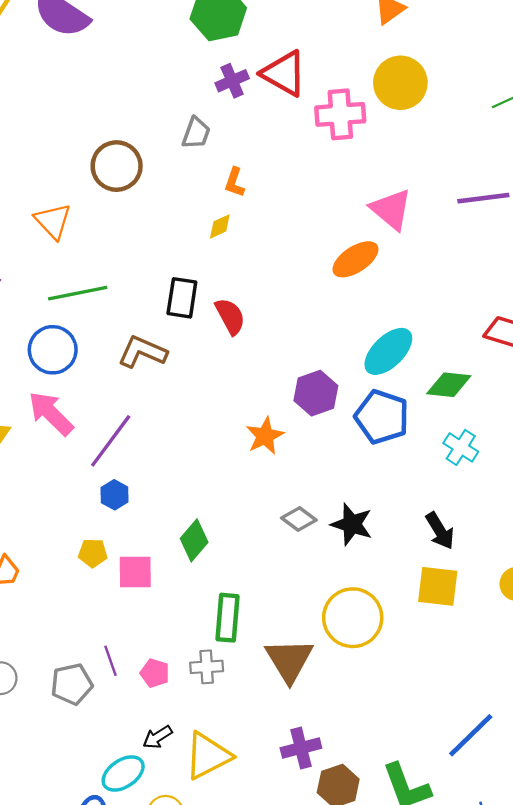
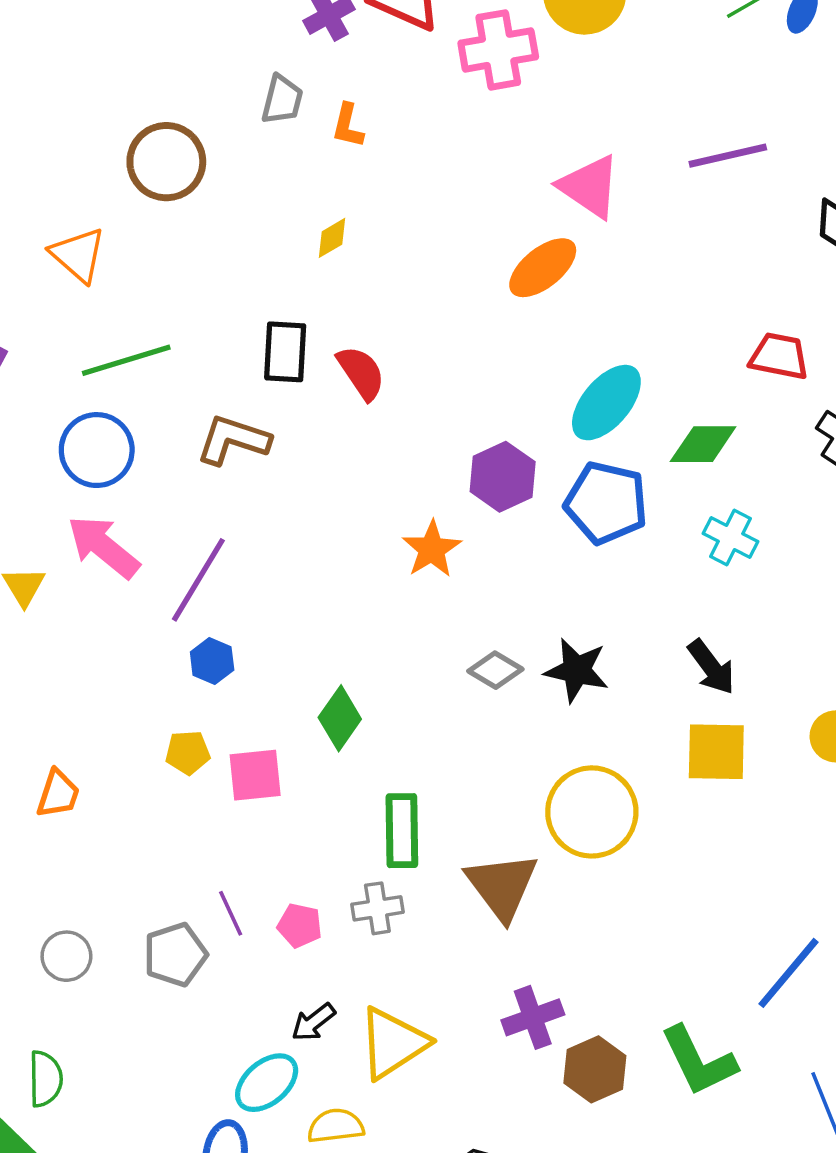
orange L-shape: (234, 182) -> (348, 126), moved

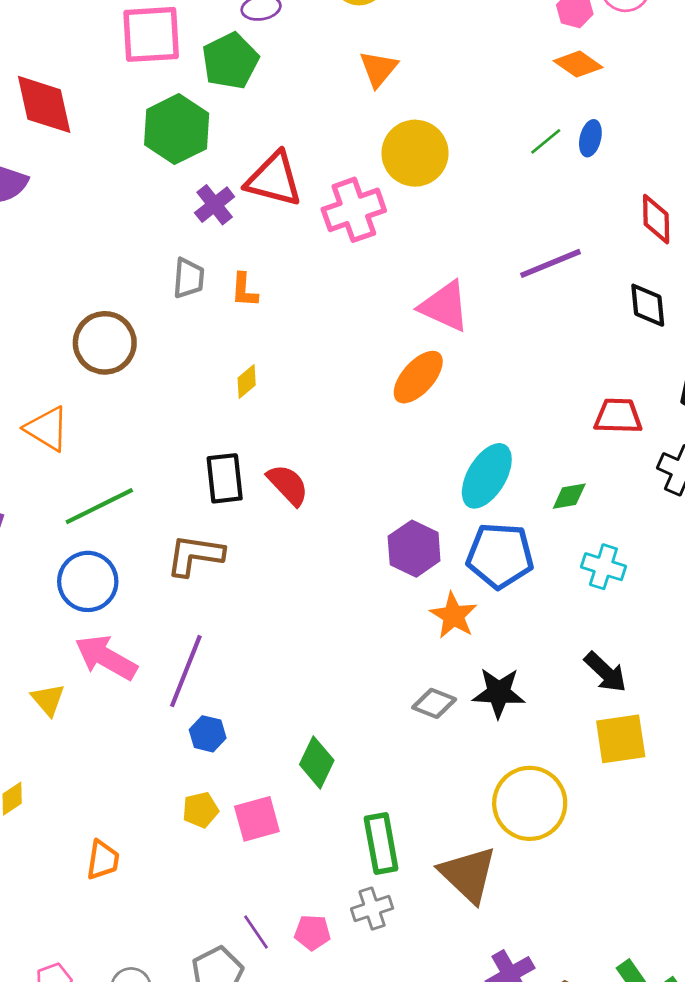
green diamond: (703, 444) -> (569, 496), size x0.7
orange star: (432, 549) -> (453, 616), moved

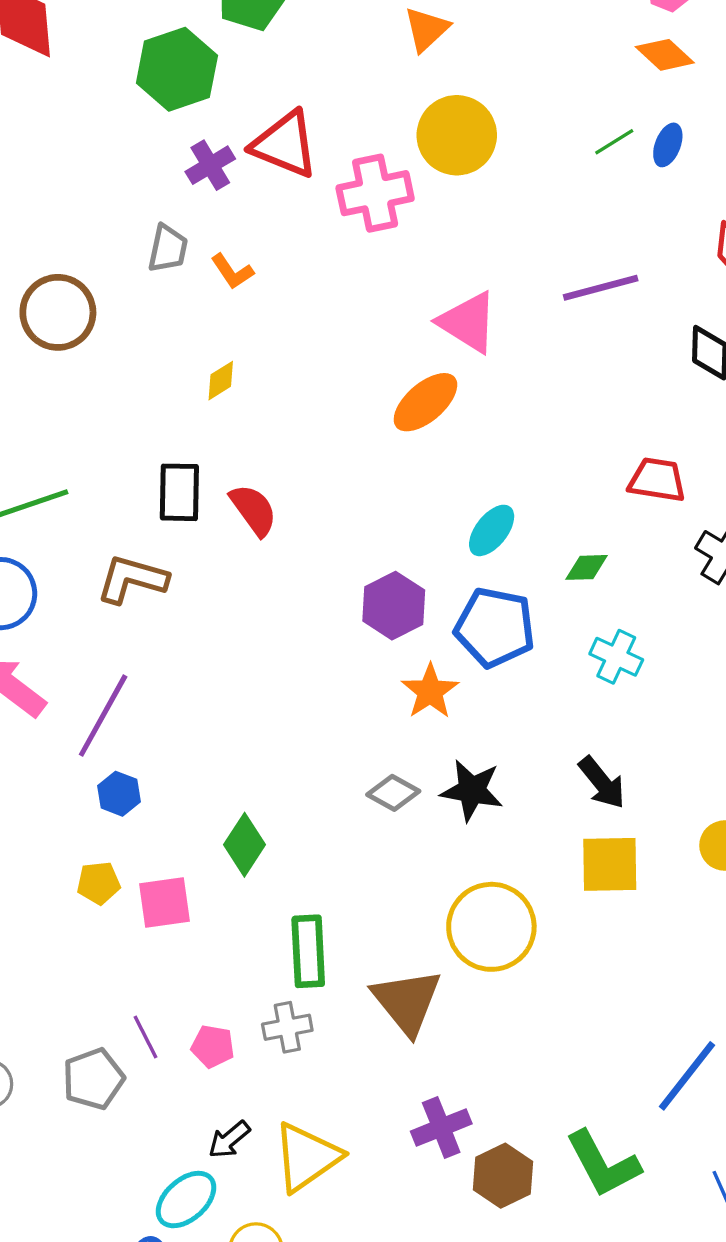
orange L-shape: (244, 290) -> (232, 271), turned -45
cyan ellipse: (487, 476) -> (492, 530), size x0.7

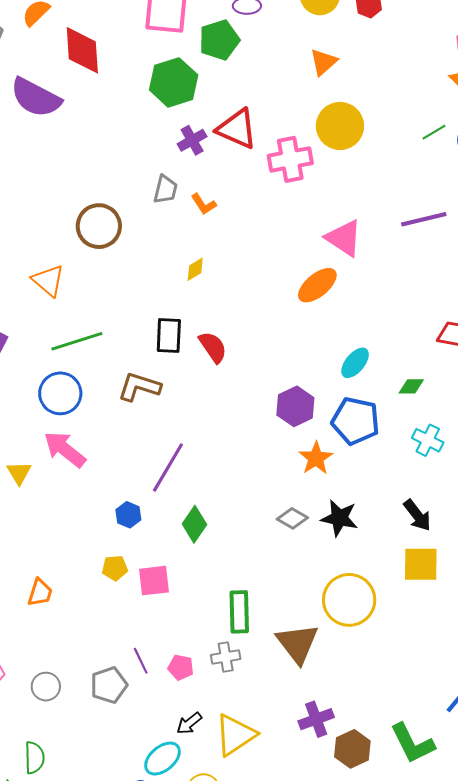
purple line: (103, 716) -> (168, 467), moved
green diamond: (244, 845) -> (194, 524), moved

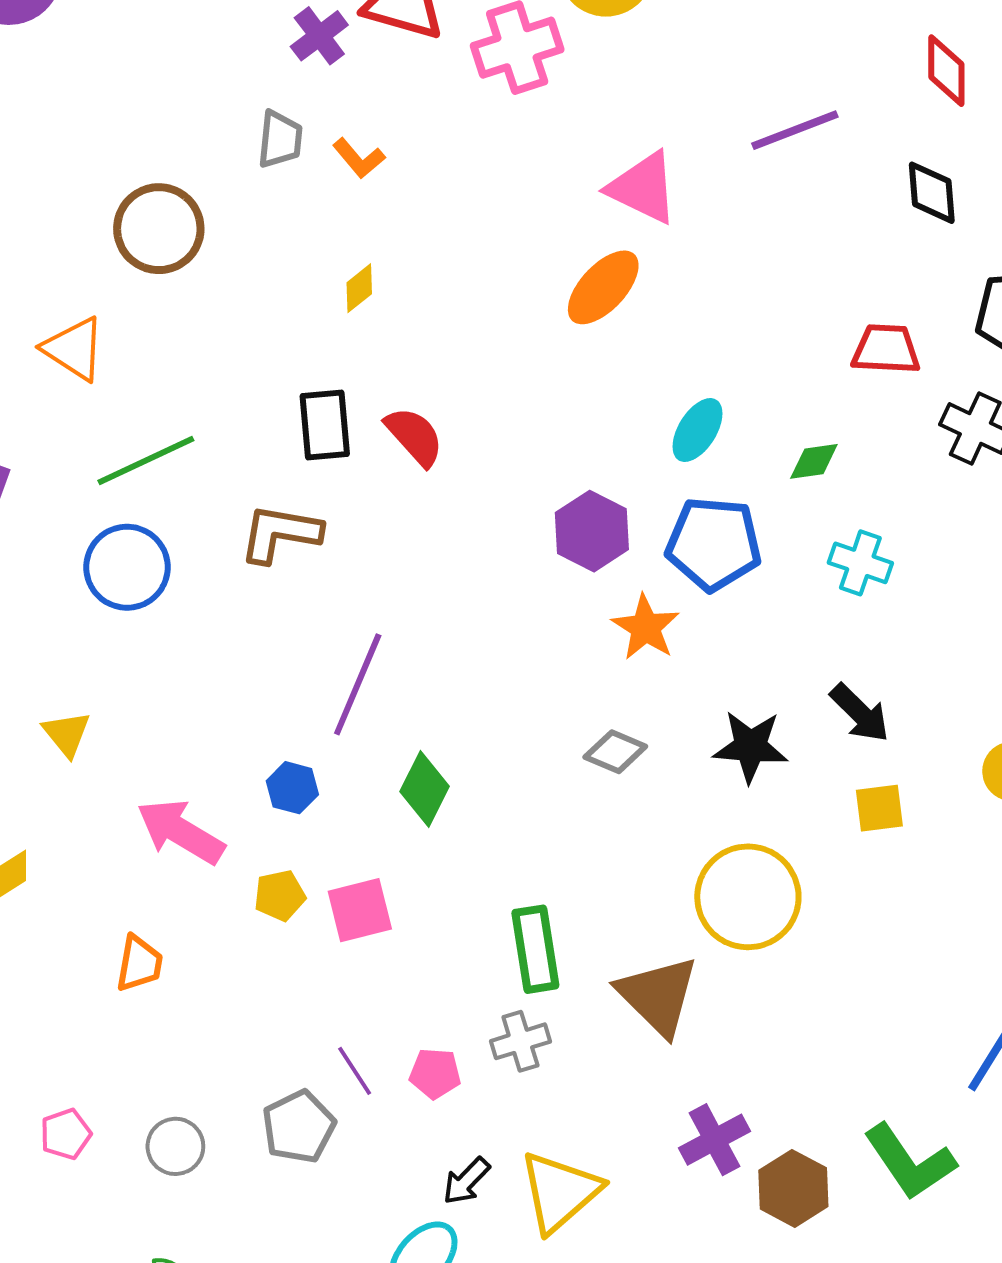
pink arrow: (65, 449) -> (181, 832), moved
black star: (339, 518) -> (751, 746), moved
yellow square: (421, 564) -> (879, 808), size x0.7

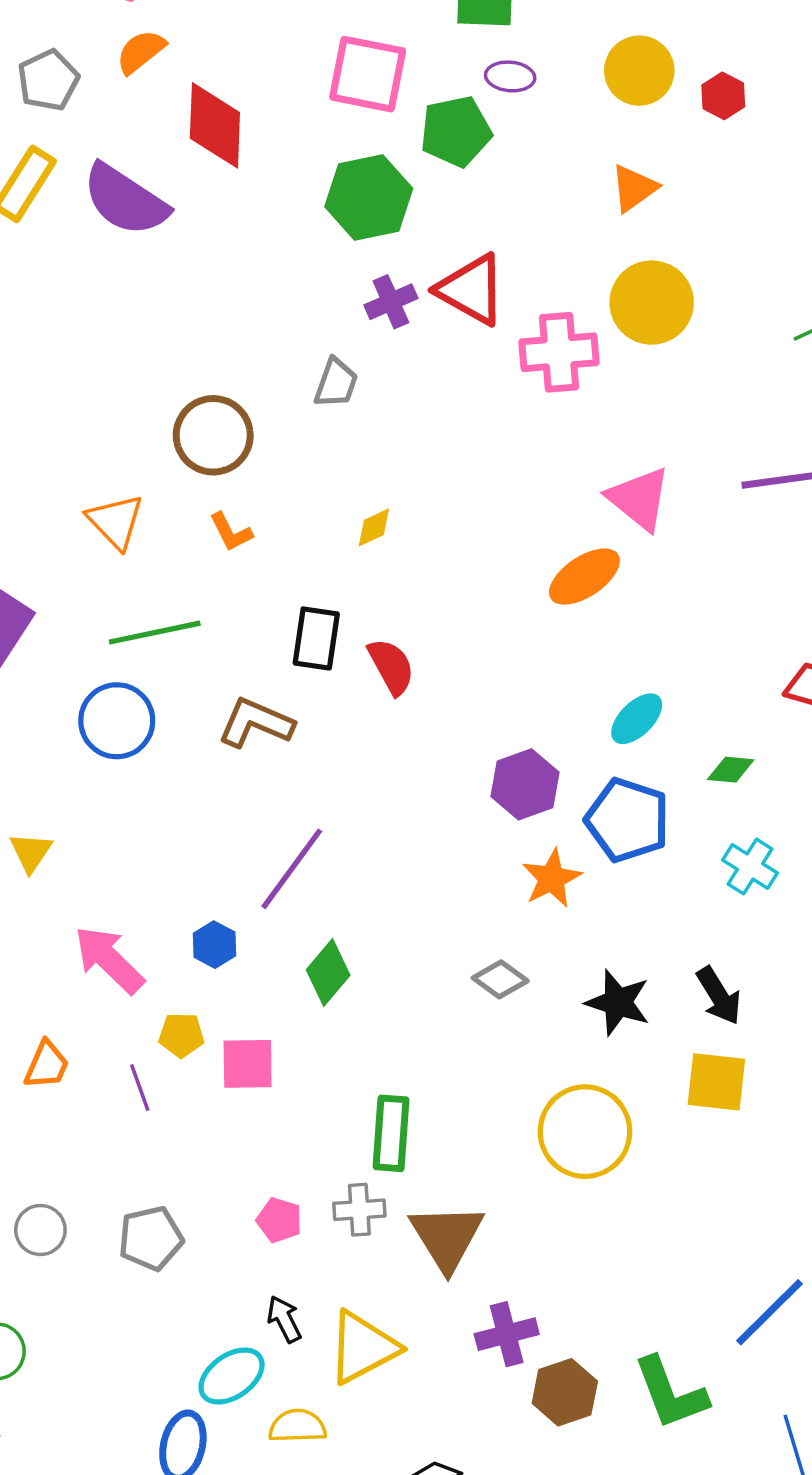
orange L-shape: (359, 158) -> (231, 532), moved
yellow square: (879, 808) -> (716, 1082), size x1.4
brown triangle: (658, 996) -> (447, 1237), moved
purple line: (355, 1071) -> (140, 1088), moved
black arrow: (466, 1181) -> (284, 1319), turned 96

